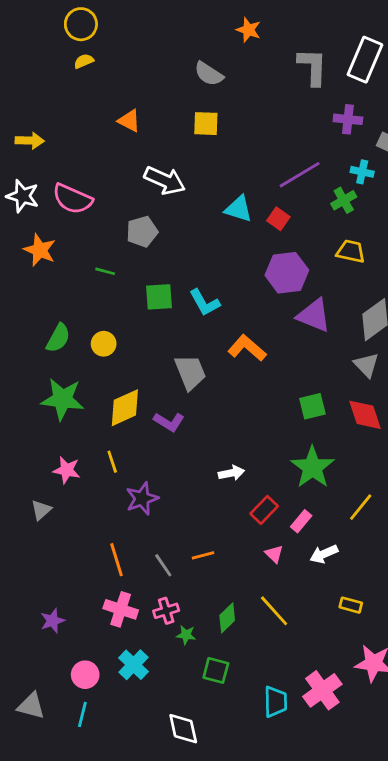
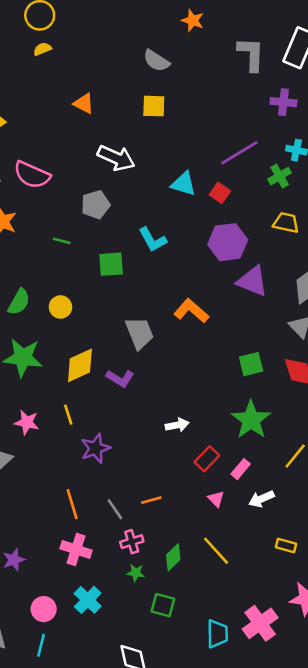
cyan L-shape: (204, 303) -> (153, 240), moved
pink cross: (166, 611) -> (132, 542), moved

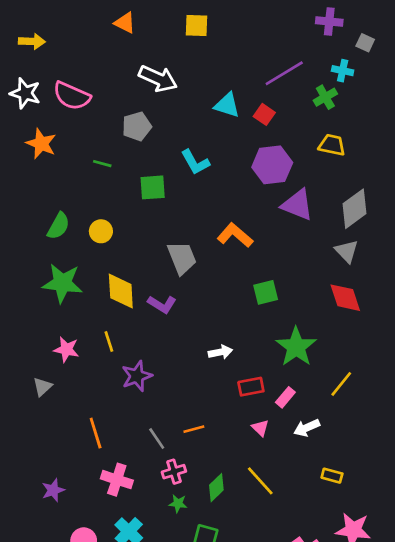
green square: (251, 364) -> (266, 292), moved
yellow diamond: (80, 365) -> (121, 291), turned -69
red rectangle: (207, 459) -> (251, 387), turned 35
orange line: (72, 504) -> (96, 433), moved

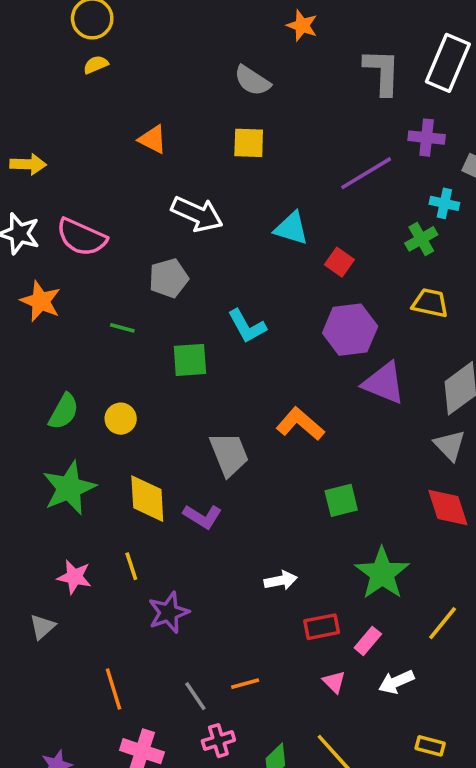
purple line: (284, 73) -> (366, 173), moved
cyan triangle: (227, 105) -> (291, 228), moved
green star: (62, 283) -> (69, 488), turned -30

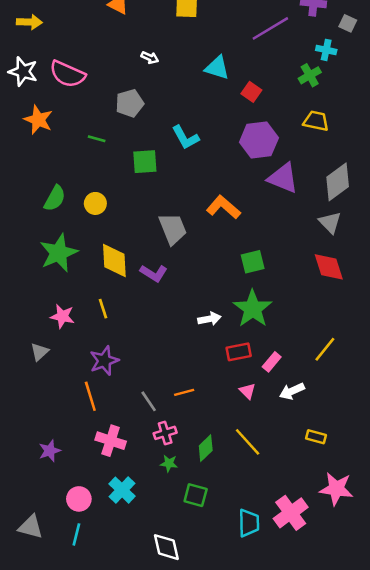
white arrow: (197, 214) -> (150, 58), size x0.5
green star: (382, 573) -> (253, 309), moved
purple star: (169, 612) -> (104, 361), moved

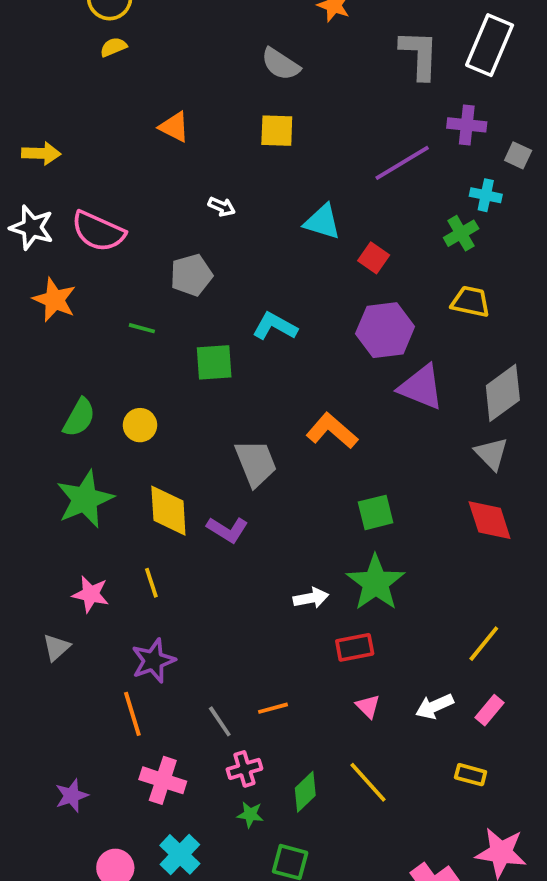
cyan L-shape: (185, 137) -> (275, 326), turned 148
pink rectangle: (272, 362) -> (490, 710), moved

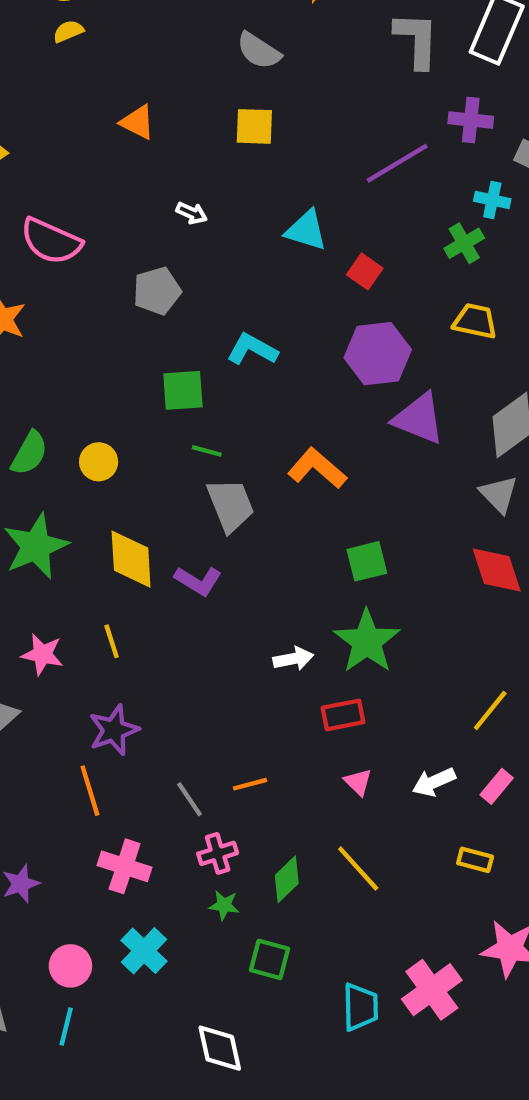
green line: (142, 328) -> (207, 451), moved

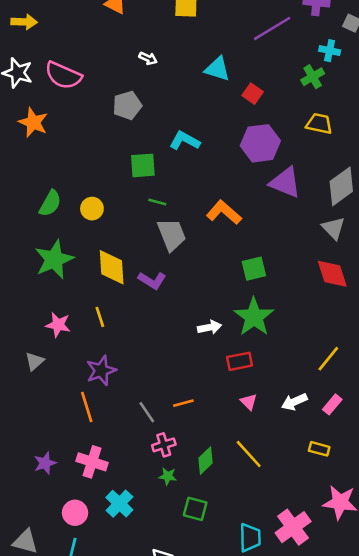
pink cross: (125, 866) -> (92, 462), moved

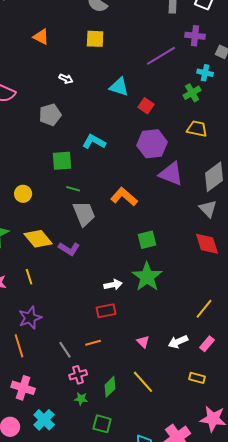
yellow diamond: (112, 267) -> (38, 239), turned -36
red rectangle: (240, 361) -> (106, 311), moved

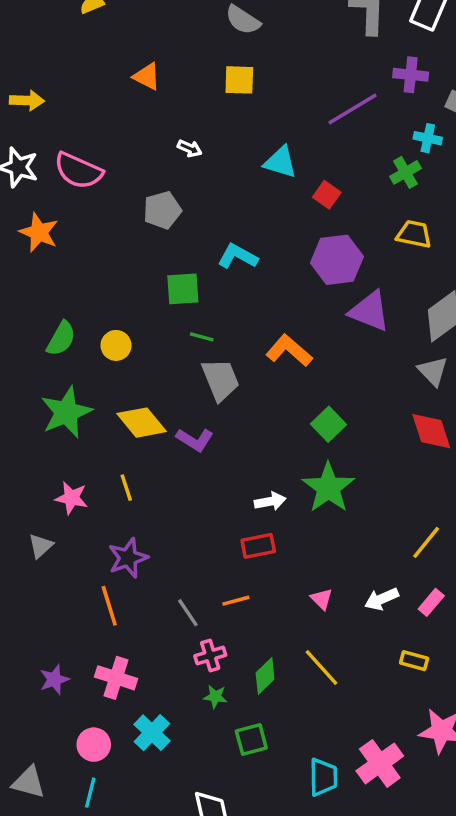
green square: (147, 240) -> (328, 424), turned -30
green square: (102, 424) -> (251, 739), turned -30

